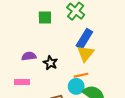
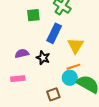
blue rectangle: (84, 39) -> (54, 33), moved

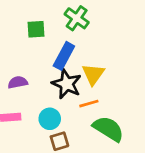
black star: (43, 58) -> (67, 84), moved, size x1.5
cyan circle: (70, 78) -> (50, 119), moved

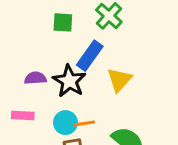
black star: (67, 84) -> (69, 81), moved
orange line: (89, 104) -> (84, 123), moved

